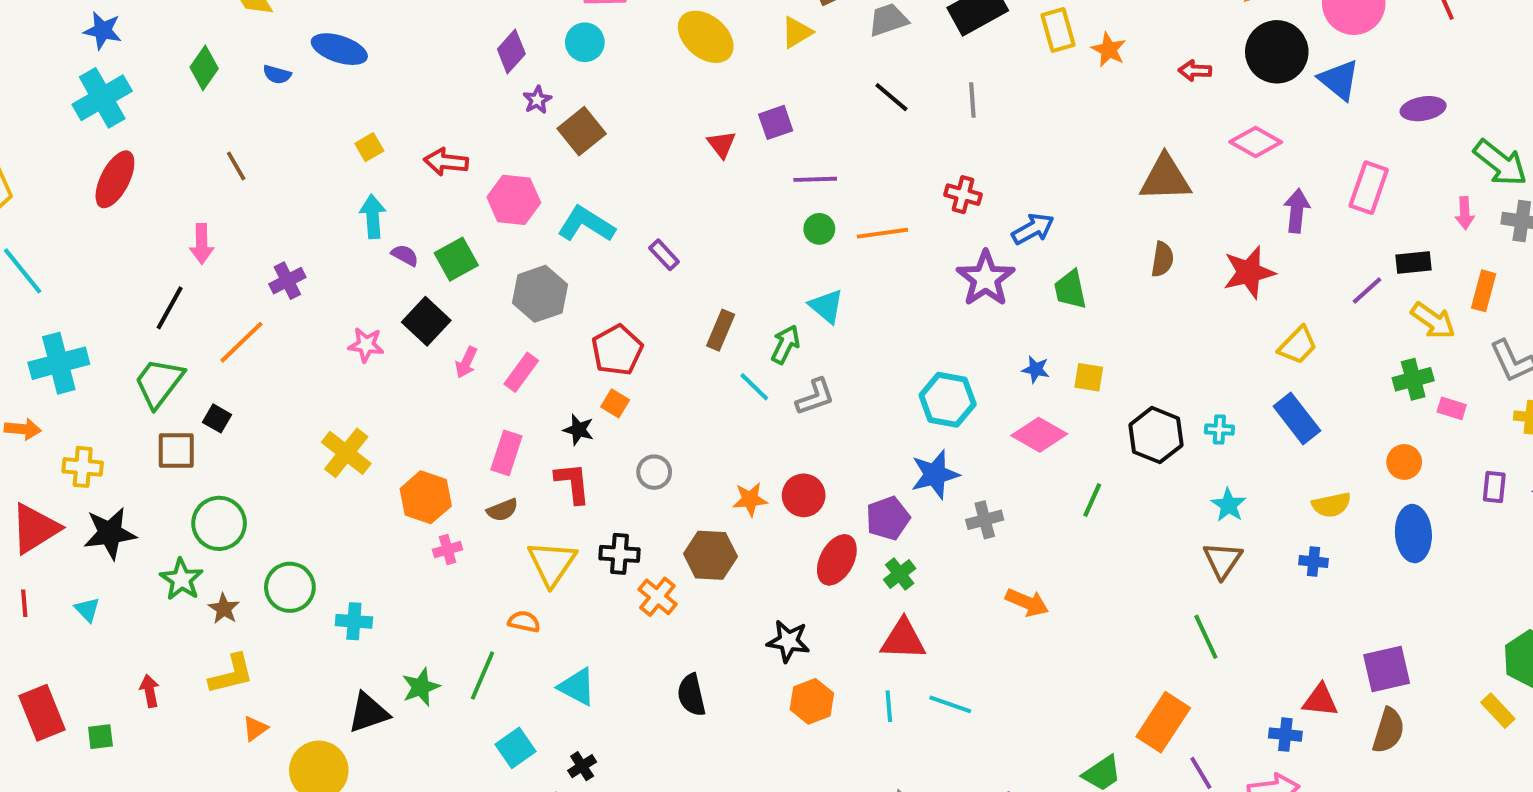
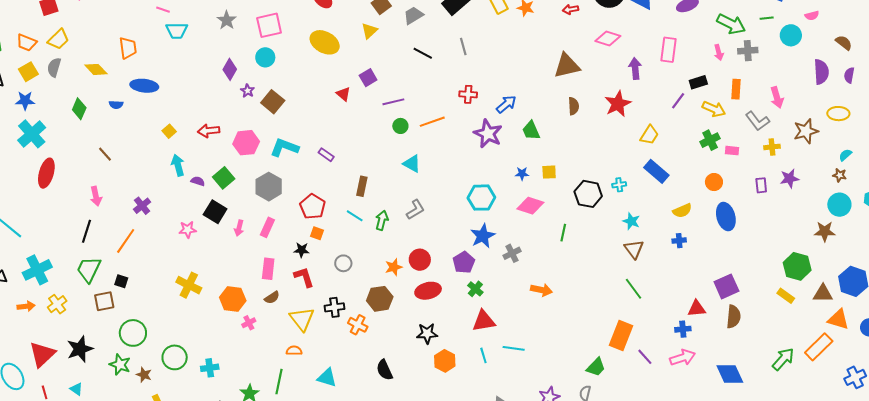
green arrow: (785, 344) -> (382, 220), moved
cyan line: (754, 387) -> (355, 216), moved
yellow cross: (83, 467) -> (57, 304), moved, turned -30
red ellipse: (837, 560) -> (428, 291), moved, turned 60

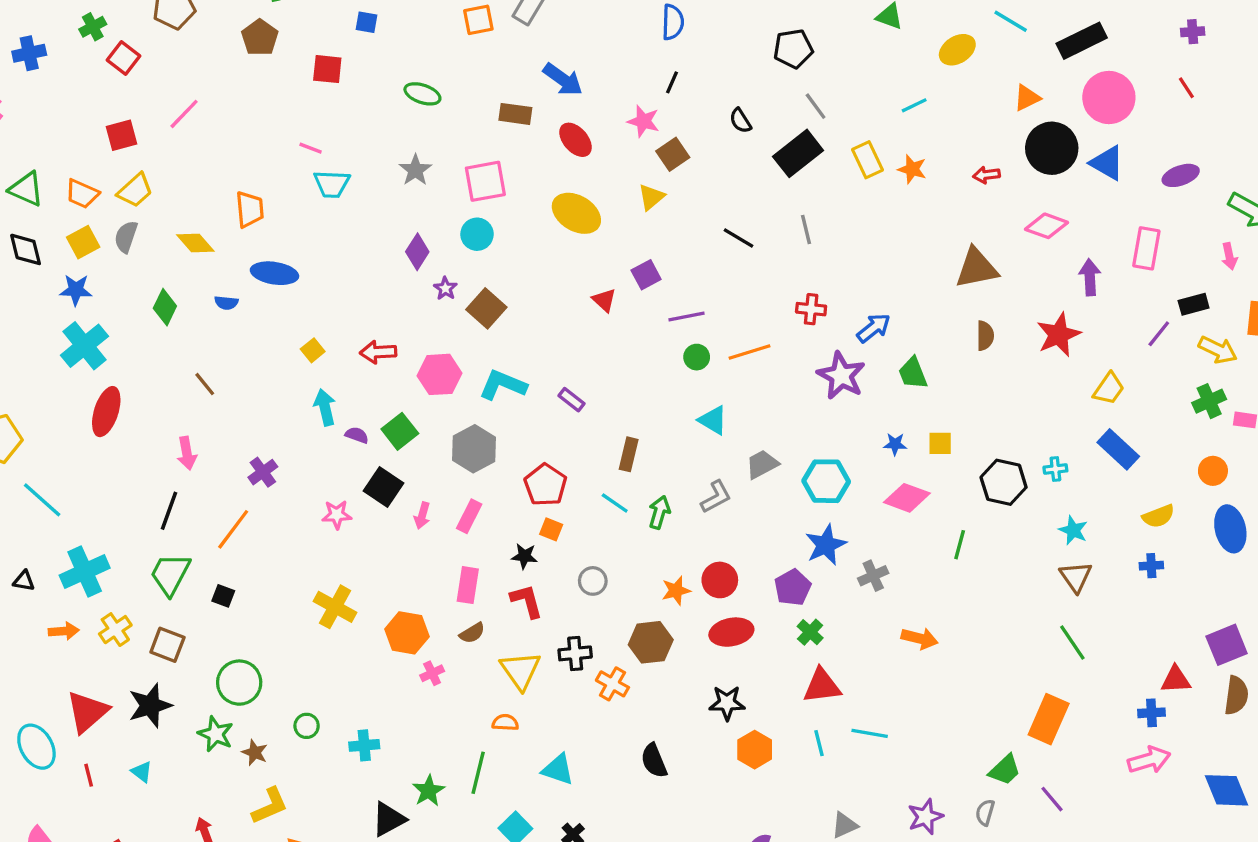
gray trapezoid: (413, 15) -> (762, 464), moved
brown square: (104, 301) -> (167, 645), moved, turned 30
green circle: (175, 357) -> (307, 726), size x0.6
purple line: (645, 357) -> (1052, 799), moved

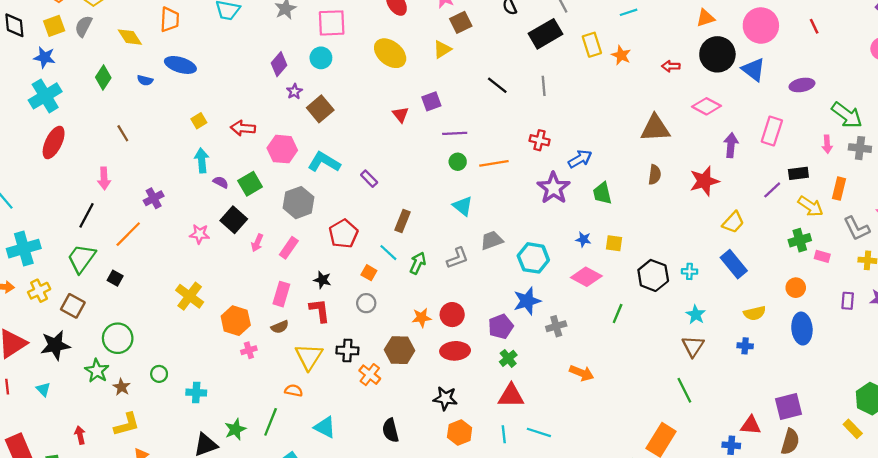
orange square: (551, 529) -> (369, 273), moved

